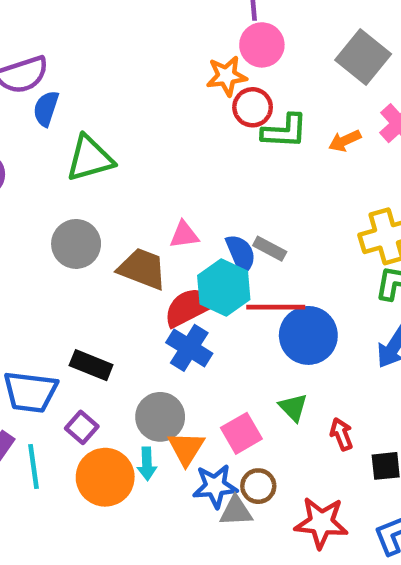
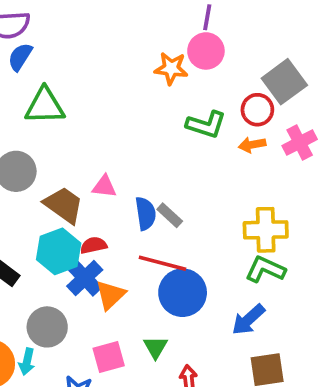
red circle: (253, 107) -> (257, 110), moved
cyan hexagon: (224, 288) -> (59, 251), moved
red semicircle: (189, 307) -> (94, 245), size x0.6
orange triangle: (186, 448) -> (111, 295), moved

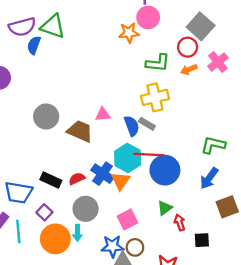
green triangle: (45, 106) -> (53, 26), moved, turned 32
yellow cross: (266, 230) -> (155, 97), moved
red semicircle: (94, 245) -> (77, 179), moved
cyan hexagon: (59, 251) -> (128, 158), moved
green triangle: (155, 347) -> (165, 208), moved, turned 35

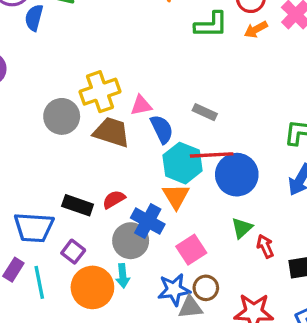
yellow cross: (155, 97) -> (100, 92), moved
blue semicircle: (132, 126) -> (162, 129), moved
blue cross: (102, 174) -> (148, 221), moved

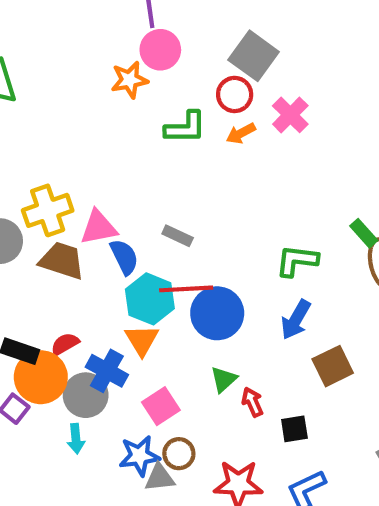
pink triangle: (141, 105) -> (99, 227), size x1.4
orange circle: (92, 287) -> (41, 377), moved

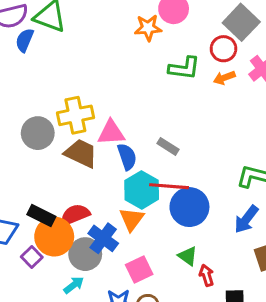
red semicircle: (65, 344) -> (75, 215), size x1.4
green triangle: (224, 379) -> (188, 256), turned -50
cyan arrow: (76, 439) -> (74, 285), turned -130

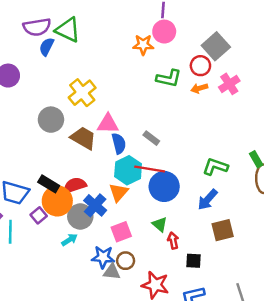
yellow cross: (75, 115) -> (82, 93), moved, turned -32

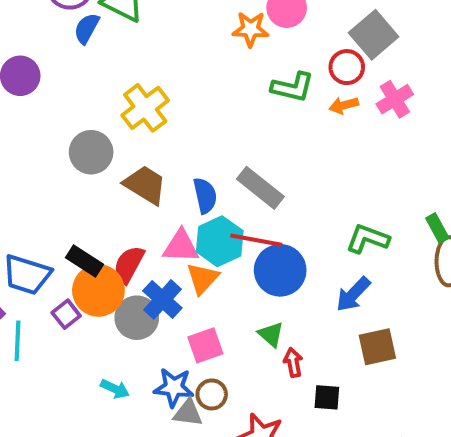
pink triangle: (108, 124) -> (181, 246), moved
gray rectangle: (151, 138) -> (260, 188), size x1.6
red semicircle: (75, 185) -> (129, 264), turned -45
cyan arrow: (69, 240) -> (115, 389), moved, turned 56

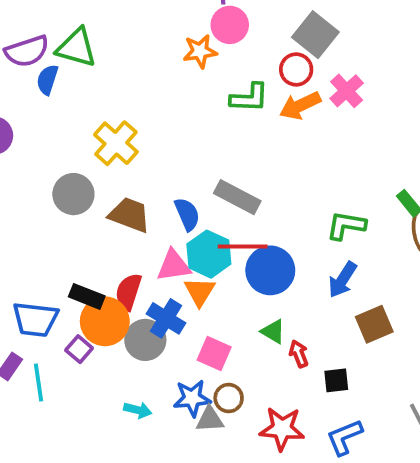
orange arrow: (344, 105) -> (300, 106), size x1.5
pink square: (205, 345) -> (214, 353), turned -36

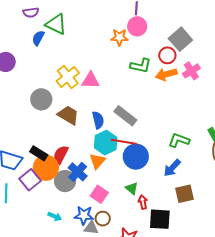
purple semicircle: (27, 51) -> (31, 12), moved, size x0.7
pink triangle: (174, 266) -> (91, 80), moved
purple square: (79, 349) -> (30, 180), size x1.5
black square: (336, 380) -> (160, 219), size x1.6

